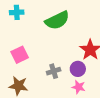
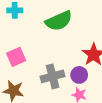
gray cross: (54, 71) -> (53, 76), size x1.5

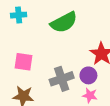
pink square: (16, 57) -> (23, 62), turned 36

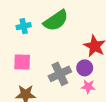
cyan cross: (19, 15) -> (24, 26), moved

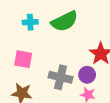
gray cross: (60, 74) -> (60, 77), turned 30

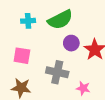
purple circle: (87, 75) -> (71, 43), moved

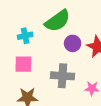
cyan cross: (28, 21) -> (25, 36), moved

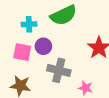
purple circle: (73, 43) -> (43, 46), moved

